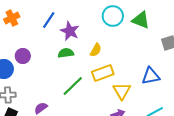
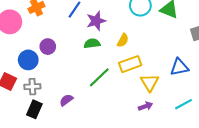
purple star: (70, 31) -> (96, 21), turned 30

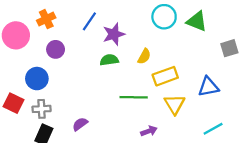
purple circle: (48, 47) -> (56, 49), moved
yellow rectangle: (130, 64) -> (165, 76), moved
green line: (99, 77) -> (134, 97), moved, turned 45
purple arrow: (145, 106) -> (149, 131), moved

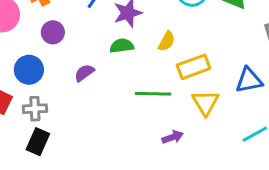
purple semicircle: (80, 124) -> (84, 73), moved

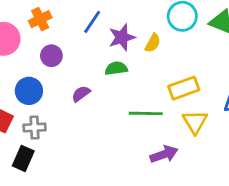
yellow semicircle: (167, 41) -> (153, 43), moved
purple arrow: (173, 137) -> (164, 154), size x1.4
black rectangle: (38, 142) -> (23, 158), moved

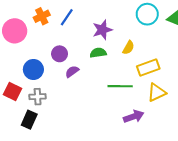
blue line: (92, 22) -> (67, 17), moved
yellow semicircle: (153, 43) -> (128, 48), moved
purple circle: (51, 56) -> (60, 54), moved
yellow triangle: (195, 122) -> (157, 92), turned 36

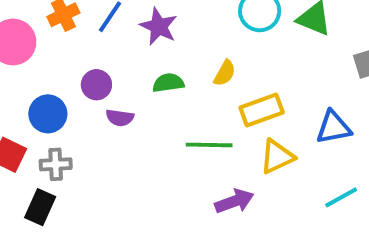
purple star: (102, 30) -> (159, 26), moved, turned -30
purple semicircle: (72, 72) -> (120, 118), turned -136

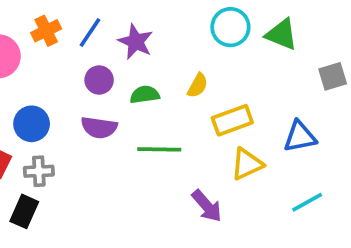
purple circle: (96, 85) -> (99, 80), moved
purple semicircle: (120, 118) -> (99, 127), size x1.4
green line: (209, 145) -> (159, 149), moved
purple arrow: (234, 201) -> (207, 206), turned 69

